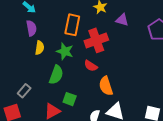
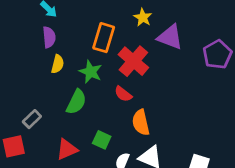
purple triangle: (122, 20) -> (170, 37), size x1.5
red cross: (96, 40) -> (133, 61), turned -35
green square: (70, 99) -> (102, 140), moved

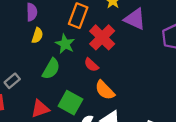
orange semicircle: (141, 122) -> (105, 90), turned -35
green square: (102, 140) -> (70, 103), size x1.5

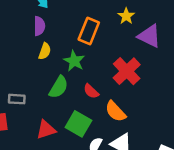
red cross: (102, 37) -> (127, 71), moved
red semicircle: (91, 65) -> (91, 91), moved
gray rectangle: (12, 81) -> (17, 99), turned 42

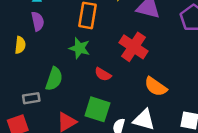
yellow semicircle: (45, 51) -> (20, 45), moved
green semicircle: (59, 87) -> (54, 79), moved
orange semicircle: (116, 111) -> (156, 87), moved

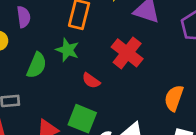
green semicircle: (54, 79) -> (37, 65), moved
orange semicircle: (156, 87) -> (174, 98), moved, turned 70

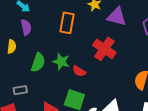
green star: (67, 50) -> (61, 62), moved

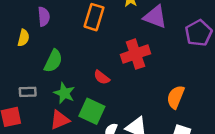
red cross: (104, 49) -> (135, 54), turned 30
green star: (61, 62) -> (64, 93), moved

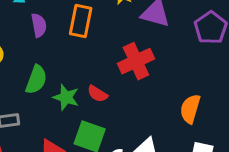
purple semicircle: (44, 17) -> (39, 25), moved
green star: (64, 93) -> (66, 97), moved

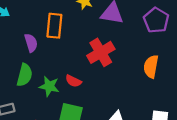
purple semicircle: (39, 25) -> (31, 43), moved
orange semicircle: (190, 109) -> (151, 67), moved

